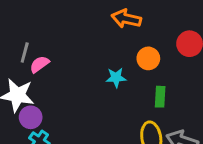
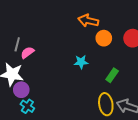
orange circle: (148, 58) -> (104, 38), moved
green rectangle: (160, 97) -> (112, 75), turned 32

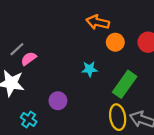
gray line: (17, 44) -> (17, 49), turned 32
green rectangle: (112, 75) -> (125, 84), size x1.6
purple circle: (21, 90) -> (58, 101), moved

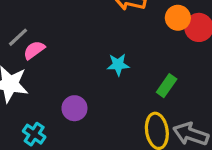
orange circle: (115, 42) -> (178, 18), moved
green rectangle: (125, 84) -> (167, 86), size x0.6

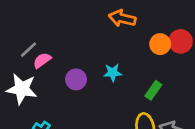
orange circle: (178, 18) -> (160, 44), moved
purple circle: (74, 108) -> (76, 79), moved

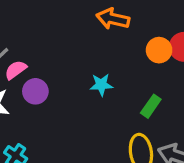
purple circle: (76, 79) -> (35, 91), moved

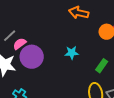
purple circle: (35, 91) -> (32, 57), size x1.5

